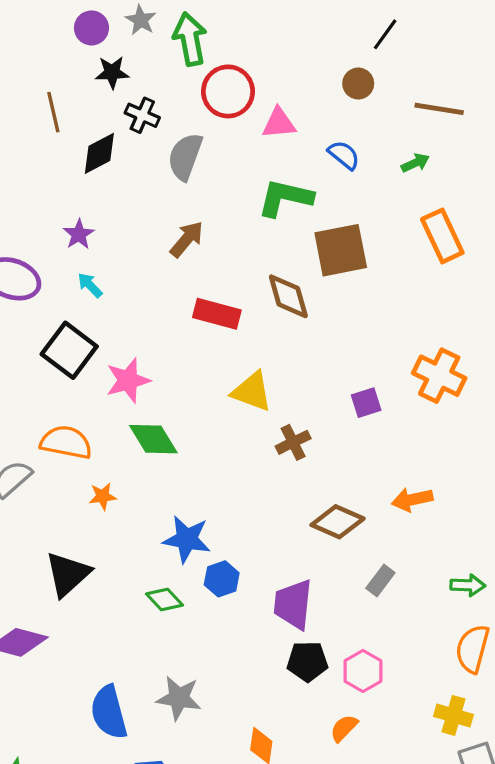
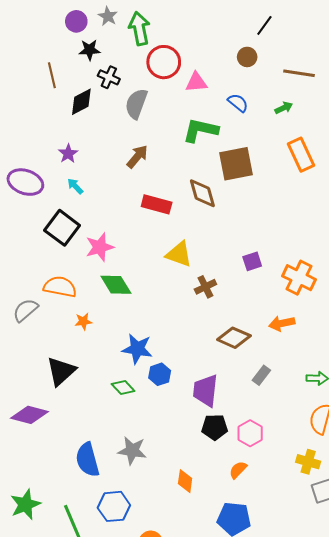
orange cross: (439, 376) -> (299, 278), moved

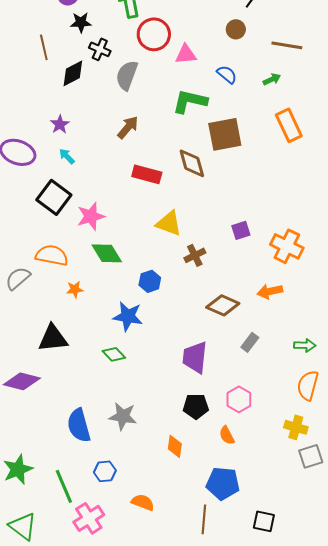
black triangle: (61, 371) -> (53, 338), turned 36
blue hexagon: (160, 374) -> (150, 281), moved
black pentagon: (215, 427) -> (196, 406), moved
orange semicircle: (238, 470) -> (227, 435), turned -72
blue hexagon: (114, 506) -> (105, 471), size x0.7

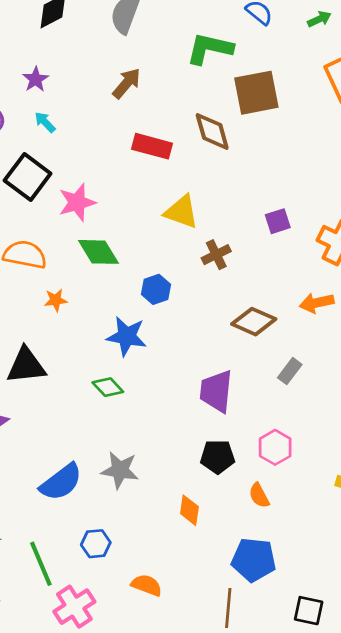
blue semicircle: (79, 425) -> (61, 482), turned -112

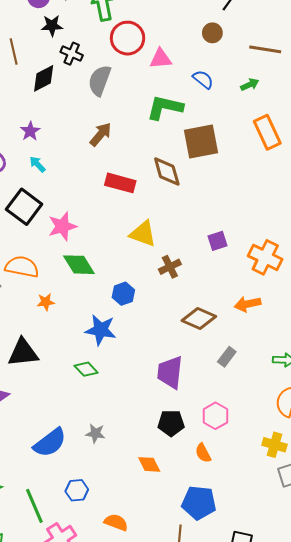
gray star: (120, 470) -> (95, 433), size x0.7
orange diamond: (189, 510) -> (149, 464), turned -35

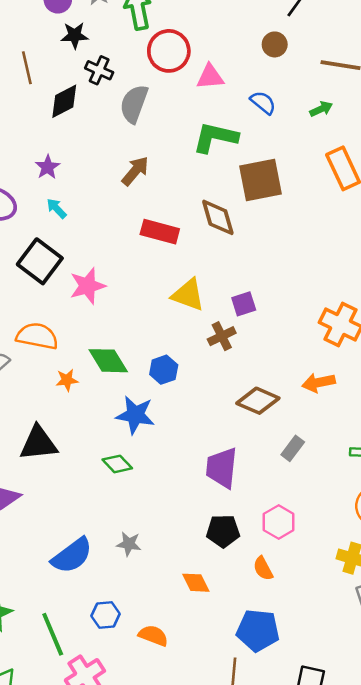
purple square: (218, 241) -> (244, 304), moved
green diamond: (79, 265) -> (108, 361), moved
orange semicircle: (116, 522) -> (153, 636), moved

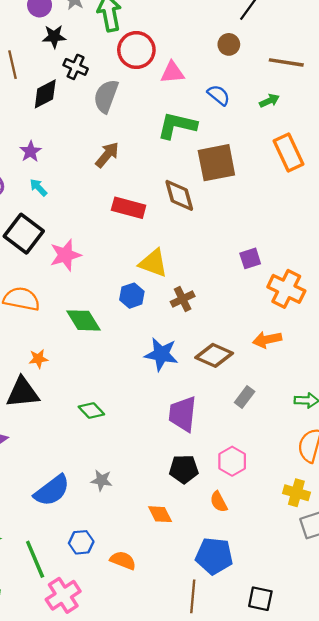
purple square: (244, 304) -> (250, 258), moved
blue hexagon: (164, 370) -> (132, 296), moved
orange star: (67, 380) -> (38, 359), moved
blue star: (135, 415) -> (161, 354), moved

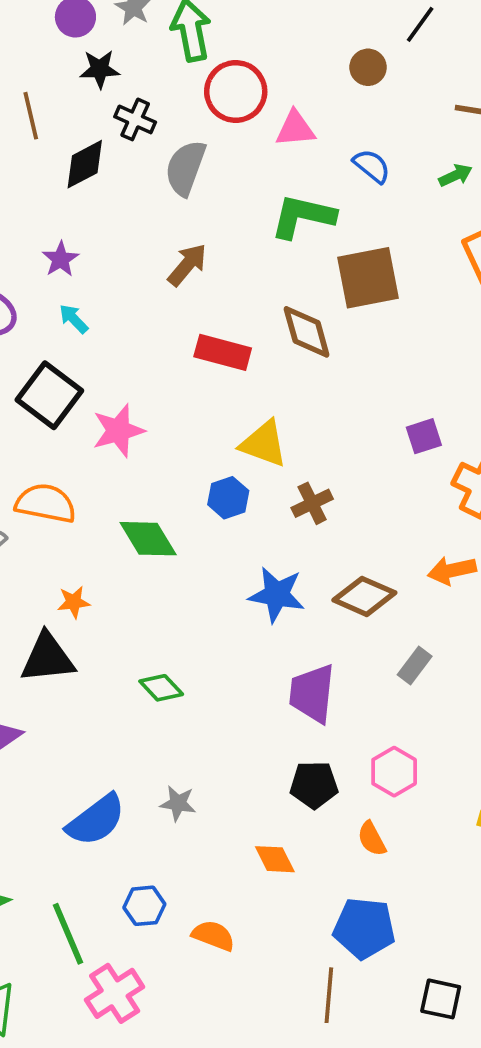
brown circle: (229, 44) -> (368, 67), moved

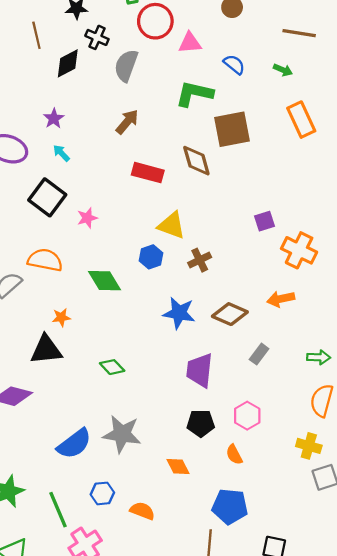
green arrow: (456, 175) -> (283, 70), turned 48
pink star: (118, 431) -> (87, 218), size x0.7
gray star: (178, 803) -> (122, 434), size x1.8

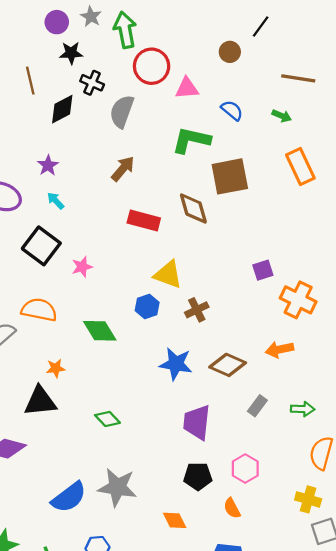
green arrow: (319, 357) -> (303, 409), moved

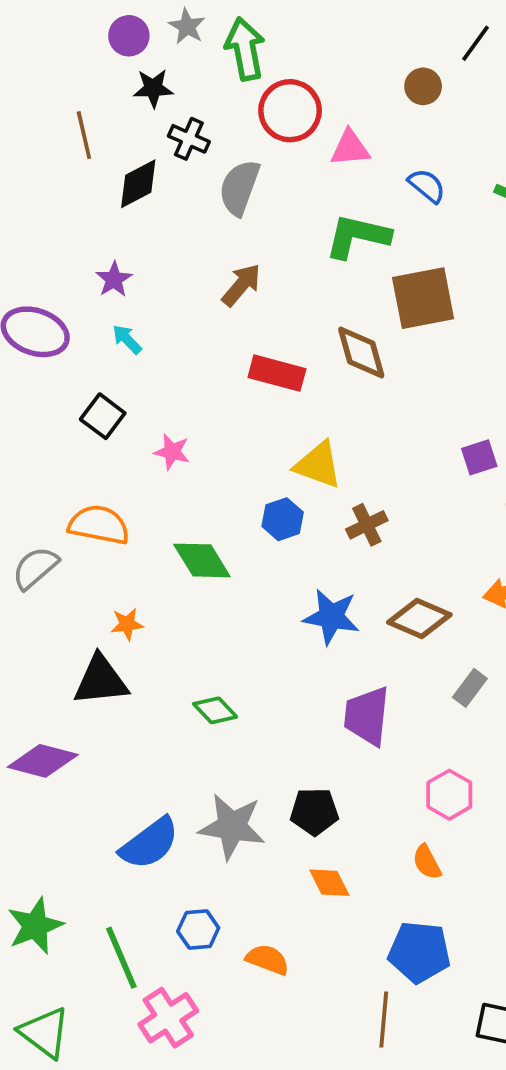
black square: (41, 246) -> (103, 416), size x0.7
pink star: (82, 267) -> (172, 452), turned 30
black pentagon: (198, 476) -> (314, 812), moved

